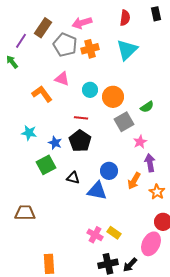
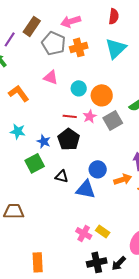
orange L-shape: (42, 94) -> (19, 93), moved
pink star: (140, 142) -> (90, 116), moved
orange arrow: (134, 181) -> (123, 179), turned -138

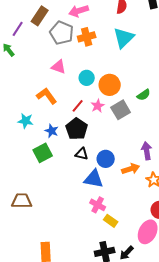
orange L-shape: (19, 93) -> (47, 96), moved
red line: (70, 116) -> (78, 106), turned -56
black triangle: (62, 176) -> (82, 154), moved
pink cross: (84, 233) -> (98, 205), moved

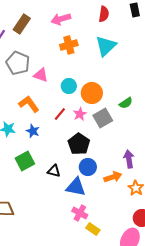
gray pentagon: (62, 33) -> (18, 63), moved
black pentagon: (77, 129) -> (79, 144), moved
blue star: (52, 131) -> (33, 131), moved
black triangle: (82, 154) -> (54, 171), moved

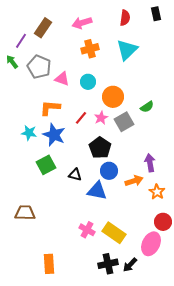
cyan circle: (69, 86) -> (88, 82), moved
orange L-shape: (29, 104) -> (50, 108), turned -50
blue star: (33, 131) -> (54, 135), size x1.6
pink cross: (80, 213) -> (87, 230), moved
yellow rectangle: (93, 229) -> (114, 233), size x1.6

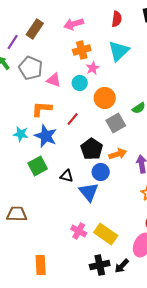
pink star: (101, 118) -> (93, 68), moved
orange arrow: (134, 181) -> (118, 154), moved
blue triangle: (97, 191) -> (89, 192), turned 40

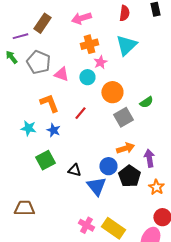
purple line: (13, 42) -> (20, 36), turned 42
orange L-shape: (42, 109) -> (49, 103), turned 65
blue star: (46, 136) -> (53, 130), size x0.6
black pentagon: (92, 149) -> (129, 176), moved

